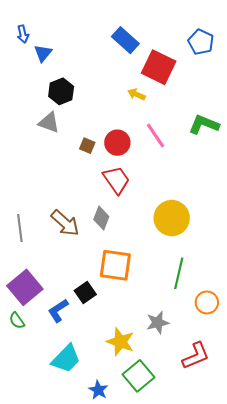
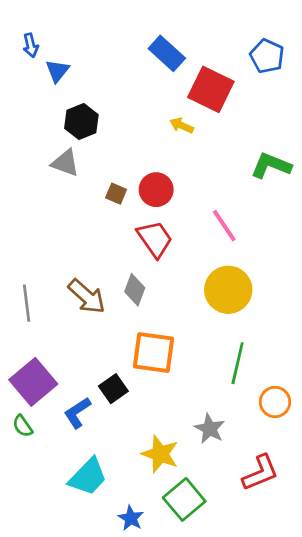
pink line: (156, 136) -> (224, 226), moved
gray star: (158, 323) -> (210, 429), turned -30

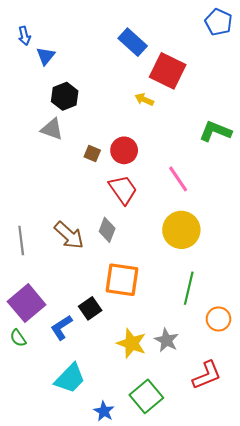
blue pentagon: (267, 56) -> (218, 22), moved
yellow star: (160, 454) -> (132, 343), moved

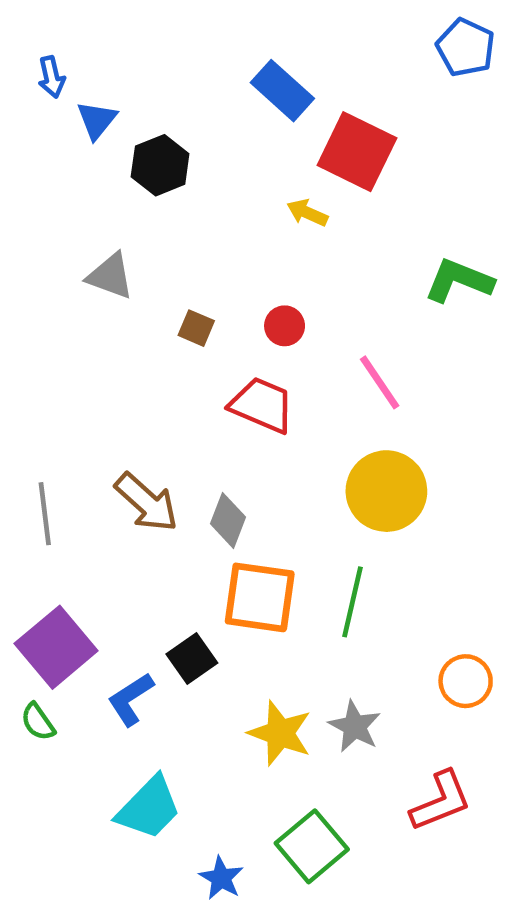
black hexagon: (65, 96) -> (160, 165), moved
red circle: (124, 150) -> (285, 326), moved, size x0.7
red trapezoid: (123, 190) -> (262, 405), turned -32
gray diamond: (107, 230) -> (228, 520), moved
green line: (189, 288) -> (352, 602), moved

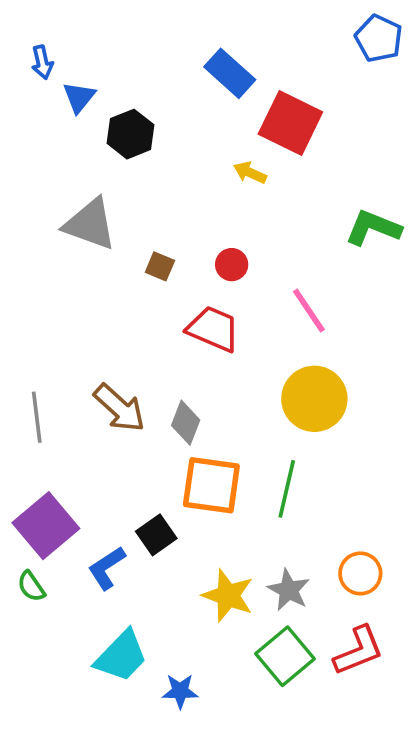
gray triangle: (110, 276) -> (90, 224), size x1.4
orange circle: (466, 681) -> (360, 573), moved
green square: (312, 846) -> (285, 656), moved
blue star: (221, 878) -> (180, 691), moved, turned -30

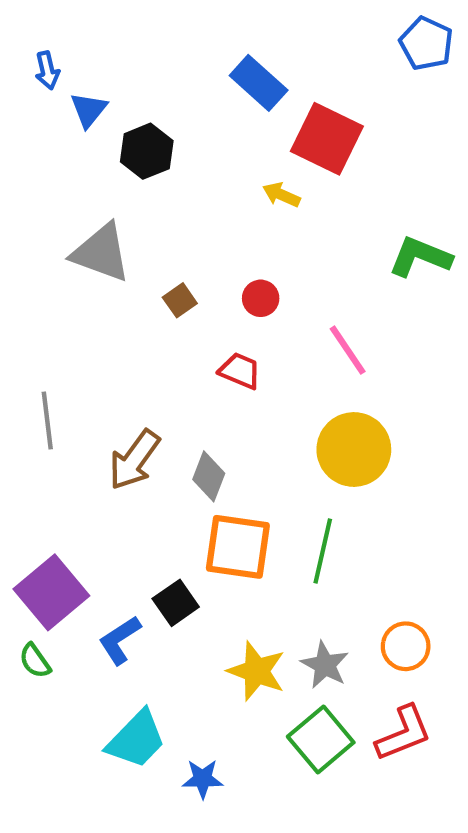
brown square: (160, 266) -> (180, 300), turned 32
red trapezoid: (213, 329) -> (240, 371), size x0.7
brown arrow: (119, 408) -> (134, 460), turned 84
gray line: (37, 417) -> (47, 420), moved

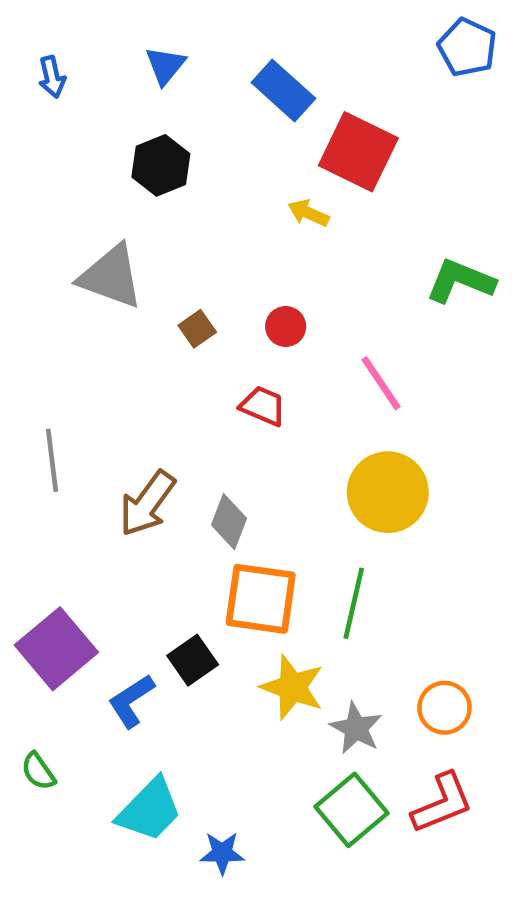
blue triangle: (89, 110) -> (165, 66), moved
green semicircle: (35, 661) -> (38, 771), moved
yellow star: (256, 671) -> (292, 687), moved

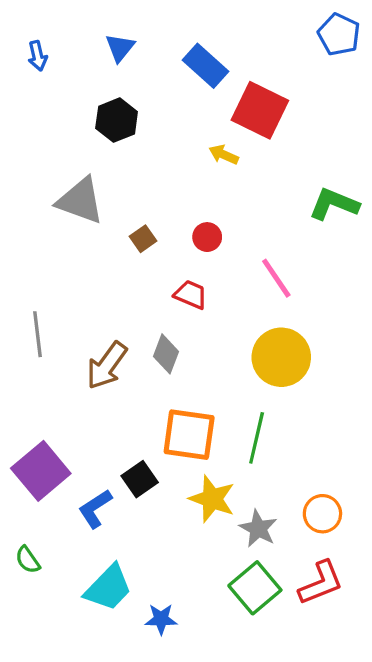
gray diamond: (229, 522) -> (166, 354), moved

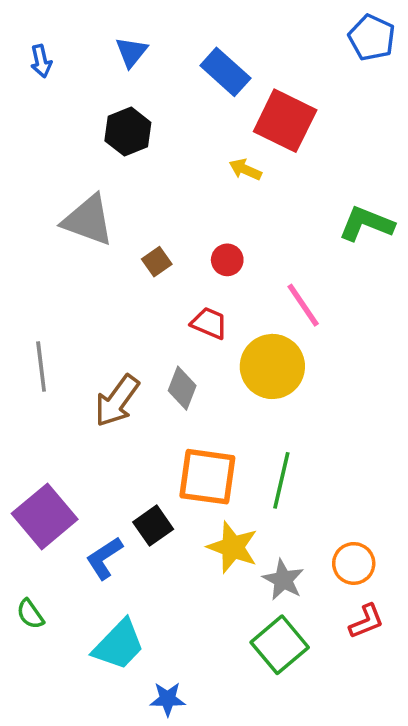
yellow circle: (281, 357) -> (272, 366), moved
red L-shape: (321, 583) -> (366, 621), moved, size x0.7
blue star: (161, 619) -> (168, 699), moved

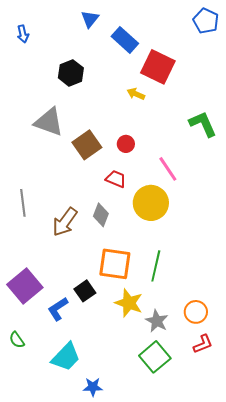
blue triangle: (131, 52) -> (90, 19), moved
green L-shape: (366, 224) -> (203, 124), turned 44
brown square: (157, 262) -> (87, 145), size x1.8

